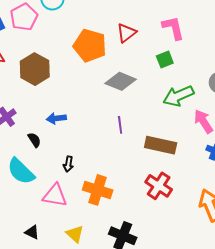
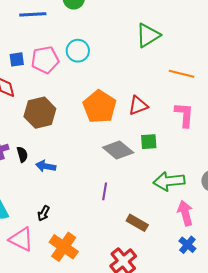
green square: (165, 59) -> (149, 142), moved
black semicircle: (34, 140) -> (22, 154), moved
brown rectangle: (161, 145) -> (137, 223), size x0.7

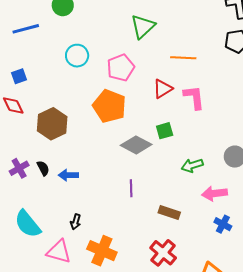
pink pentagon: (45, 60) -> (121, 68), moved
red triangle: (138, 106) -> (163, 89), moved
green arrow: (169, 181) -> (192, 165), size x0.7
pink arrow: (185, 213) -> (214, 193), turned -70

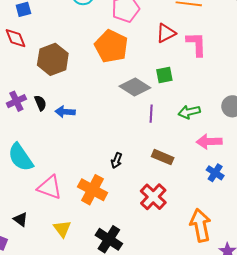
purple line: (131, 188) -> (151, 114), moved
black arrow: (76, 222) -> (117, 161), moved

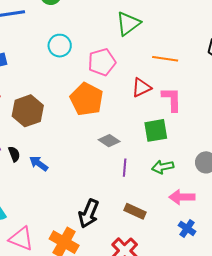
green square: (164, 75) -> (156, 130), moved, size x1.4
gray diamond: (135, 87) -> (109, 141), size x0.7
blue arrow: (65, 112) -> (39, 164), turned 30
black arrow: (117, 161) -> (89, 214), size x1.8

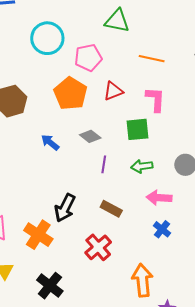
green triangle: (128, 24) -> (117, 21), turned 44
cyan circle: (60, 46) -> (47, 38), size x1.4
red triangle: (141, 87) -> (113, 91), moved
blue arrow: (39, 164) -> (50, 142), moved

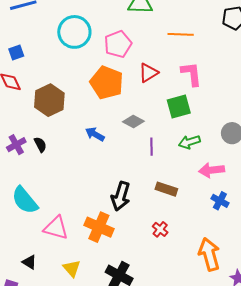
red cross: (98, 247) -> (160, 229), size x0.6

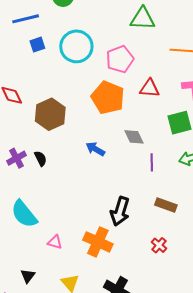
blue square: (16, 53) -> (37, 45), moved
red triangle: (148, 73) -> (150, 88), turned 35
gray diamond: (133, 121) -> (134, 137), turned 35
pink triangle: (56, 228) -> (55, 242), size x0.6
black triangle: (29, 262) -> (28, 276), turned 35

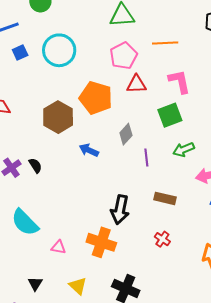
pink pentagon: (120, 59) -> (123, 56), moved
brown hexagon: (50, 114) -> (58, 117), moved
gray diamond: (134, 137) -> (126, 134), turned 75

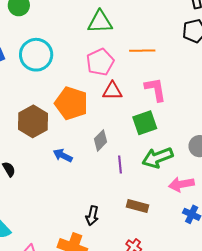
green arrow: (184, 150) -> (158, 158), size x1.4
black arrow: (120, 210) -> (92, 216), size x0.7

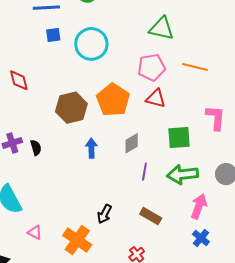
pink L-shape: (155, 89) -> (216, 118), moved
blue arrow: (63, 155) -> (91, 148), turned 48
pink arrow: (181, 184) -> (199, 206), turned 105

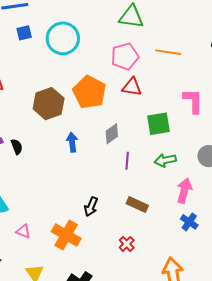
green arrow: (182, 174) -> (165, 160), size x0.7

